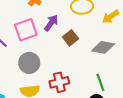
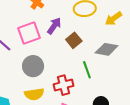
green line: (100, 82) -> (87, 70), moved

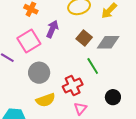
brown square: (74, 40) -> (84, 38), moved

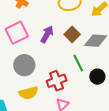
purple arrow: (52, 29) -> (47, 34), moved
black circle: (113, 97) -> (97, 77), moved

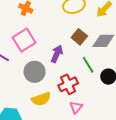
purple arrow: (47, 34) -> (57, 54), moved

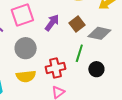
purple arrow: (57, 54) -> (52, 23), moved
green line: (88, 65) -> (79, 53), turned 36

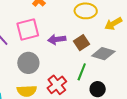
purple arrow: (52, 23) -> (57, 39), turned -138
red cross: (55, 68) -> (57, 85), turned -30

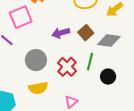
pink square: (28, 30) -> (21, 17), moved
red cross: (57, 85) -> (67, 67), moved

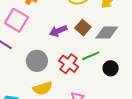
pink square: (21, 17) -> (16, 20), turned -30
green line: (90, 62) -> (91, 56), turned 60

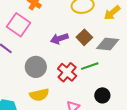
black circle: (111, 68) -> (102, 95), moved

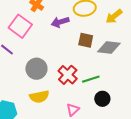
brown square: (84, 37) -> (86, 40), turned -35
purple arrow: (59, 39) -> (60, 22), moved
green line: (90, 66) -> (91, 79), moved

